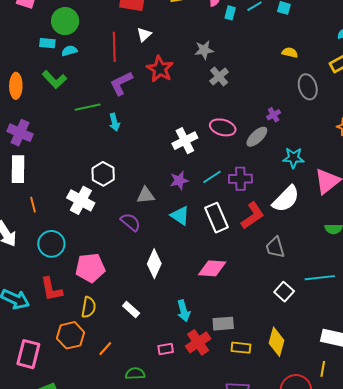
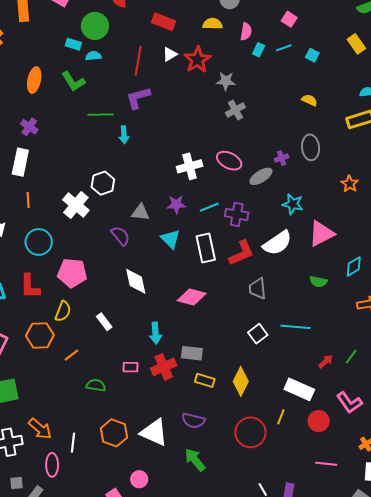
red star: (160, 69) -> (197, 60), moved
gray ellipse: (308, 87) -> (311, 147), moved
purple cross: (20, 133) -> (29, 127), size x0.7
white diamond: (154, 264) -> (136, 281), turned -48

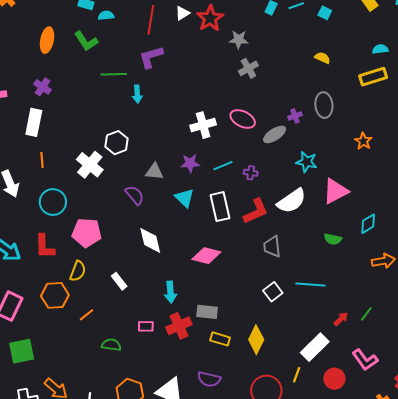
purple cross: (237, 214) -> (251, 173), size x0.6
white rectangle: (299, 389) -> (315, 347), turned -68

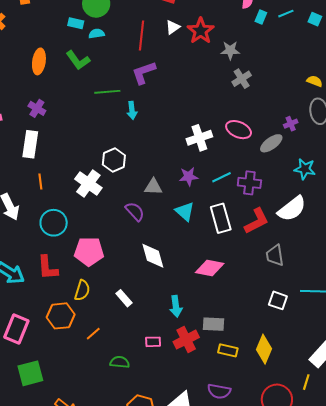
yellow semicircle: (322, 58) -> (315, 81), moved
purple cross: (251, 173) -> (249, 183), size x1.6
white square: (273, 292) -> (278, 300), turned -30

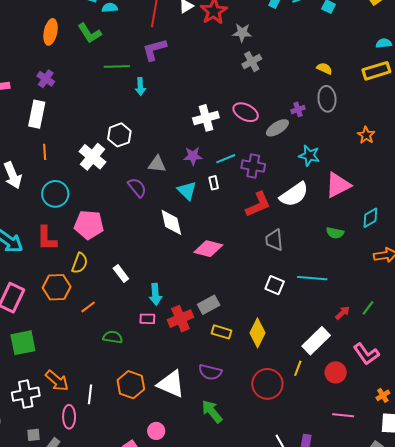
white rectangle: (221, 218) -> (214, 183), moved, size x0.5
white diamond: (153, 256) -> (171, 222), moved
cyan arrow: (176, 306) -> (155, 294), moved
gray rectangle: (213, 324) -> (209, 305), turned -35

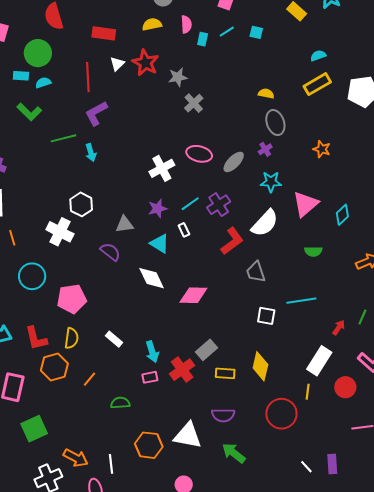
purple cross: (298, 109) -> (265, 149), moved
purple cross: (253, 166) -> (219, 205), turned -30
cyan diamond: (370, 218) -> (342, 215), moved
red L-shape: (47, 238) -> (36, 338), moved

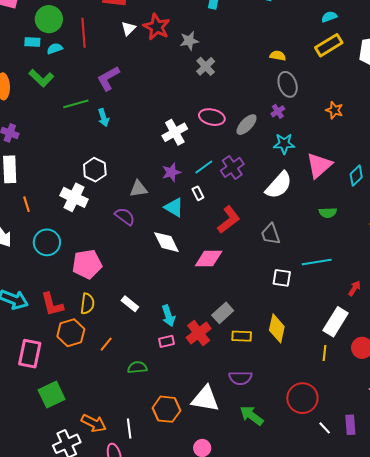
red line: (88, 77) -> (84, 33), moved
red L-shape: (232, 241) -> (229, 220), moved
red circle: (281, 414) -> (302, 398), moved

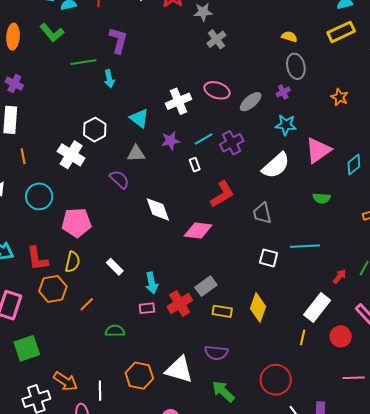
purple L-shape: (108, 78) -> (118, 40), turned 128
cyan triangle: (174, 207) -> (139, 118), moved

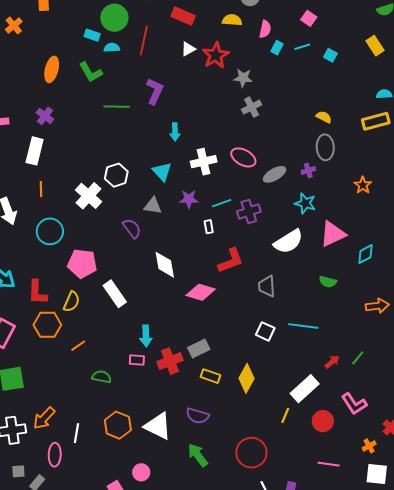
cyan arrow: (109, 79) -> (175, 132), moved
white rectangle: (115, 267) -> (115, 294), moved, size x1.5
orange arrow: (66, 381) -> (44, 418), turned 90

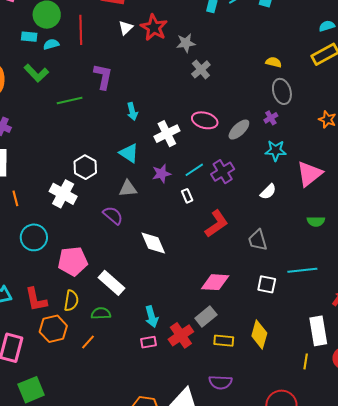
white semicircle: (288, 242) -> (268, 192), size x0.6
pink diamond: (201, 292) -> (215, 282), moved
green semicircle: (102, 377) -> (101, 313), moved
white rectangle: (305, 389) -> (318, 331), turned -44

